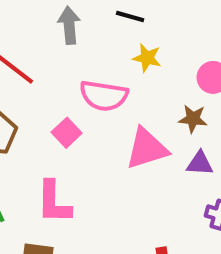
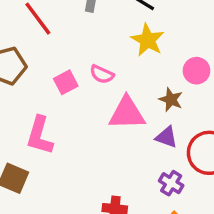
yellow star: (147, 58) -> (148, 40), size x1.4
pink semicircle: (104, 96) -> (102, 74), moved, size x0.6

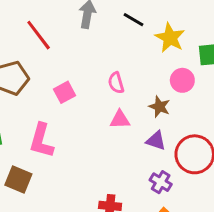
yellow star: (148, 40) -> (170, 38), moved
pink semicircle: (102, 74) -> (116, 83), moved, turned 50
pink triangle: (127, 113) -> (120, 120), size x0.6

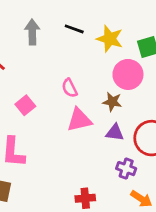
pink circle: (182, 80) -> (128, 74), size x1.4
pink triangle: (120, 120) -> (79, 120), size x1.4

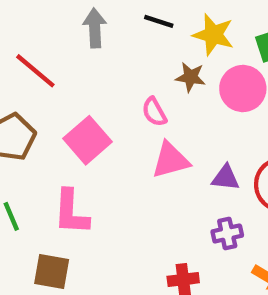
brown star: (112, 102) -> (191, 77), moved
pink square: (25, 105) -> (88, 140), size x1.5
purple cross: (126, 169) -> (227, 233), moved, turned -30

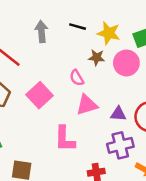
pink L-shape: (71, 212) -> (65, 139), moved
purple cross: (227, 233) -> (120, 145), size x1.5

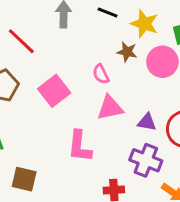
purple cross: (120, 145) -> (146, 160), turned 30

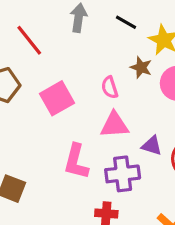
purple cross: (146, 160) -> (123, 174), moved, turned -36

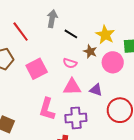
black line: (126, 22) -> (71, 34), moved
pink semicircle: (110, 87) -> (70, 63), turned -56
purple triangle: (152, 146) -> (96, 90), moved

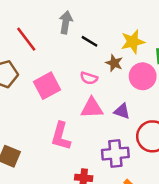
yellow star: (105, 35) -> (133, 42), turned 30
purple cross: (76, 118) -> (115, 154), moved

